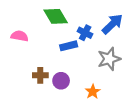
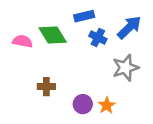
green diamond: (56, 16) -> (53, 35), moved
blue rectangle: (69, 46) -> (84, 16), moved
purple circle: (61, 81) -> (83, 104), moved

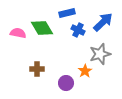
orange star: (107, 105) -> (85, 71), moved

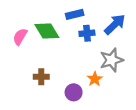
blue cross: (78, 30) -> (87, 33), turned -32
pink semicircle: (18, 33) -> (20, 37), turned -70

